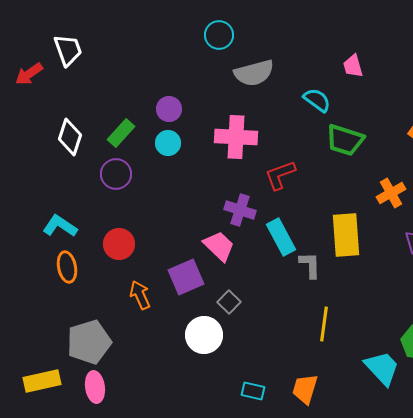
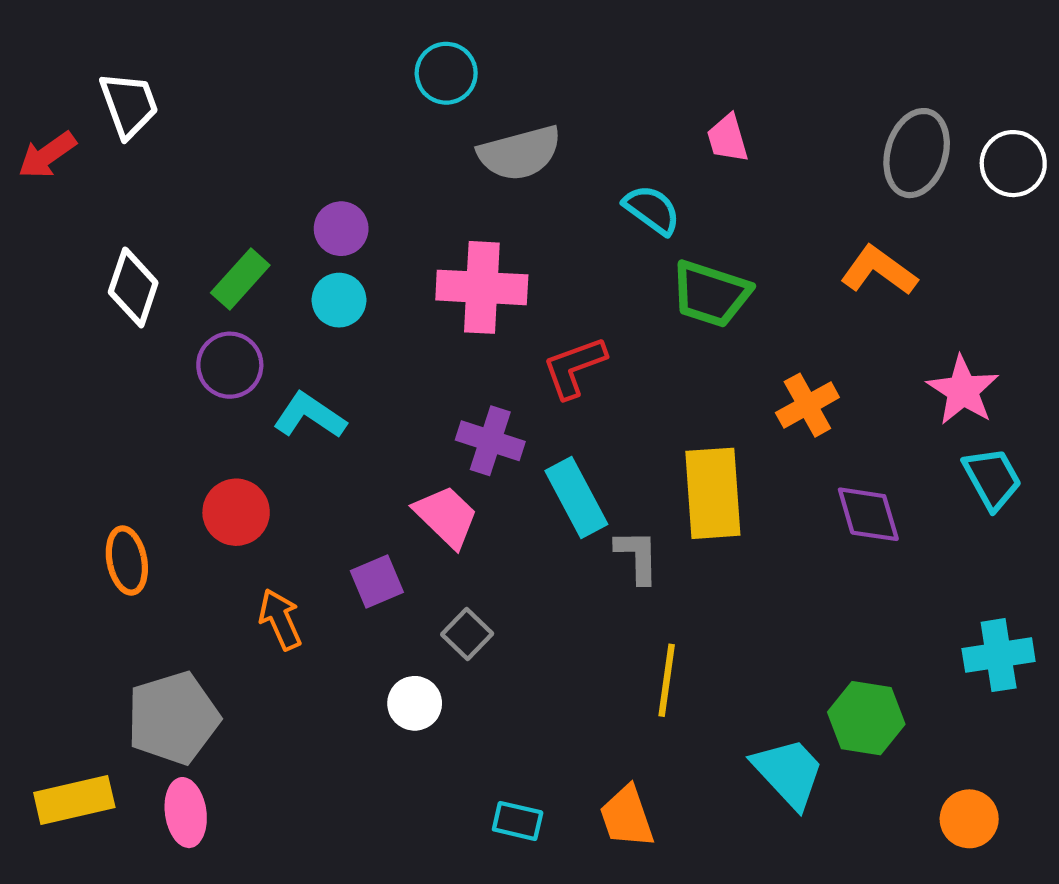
cyan L-shape: (60, 226) -> (310, 416), moved
purple square: (186, 277) -> (377, 582), size x0.7
white circle: (204, 335) -> (415, 703), size x0.7
orange trapezoid: (305, 389) -> (627, 817), turned -36

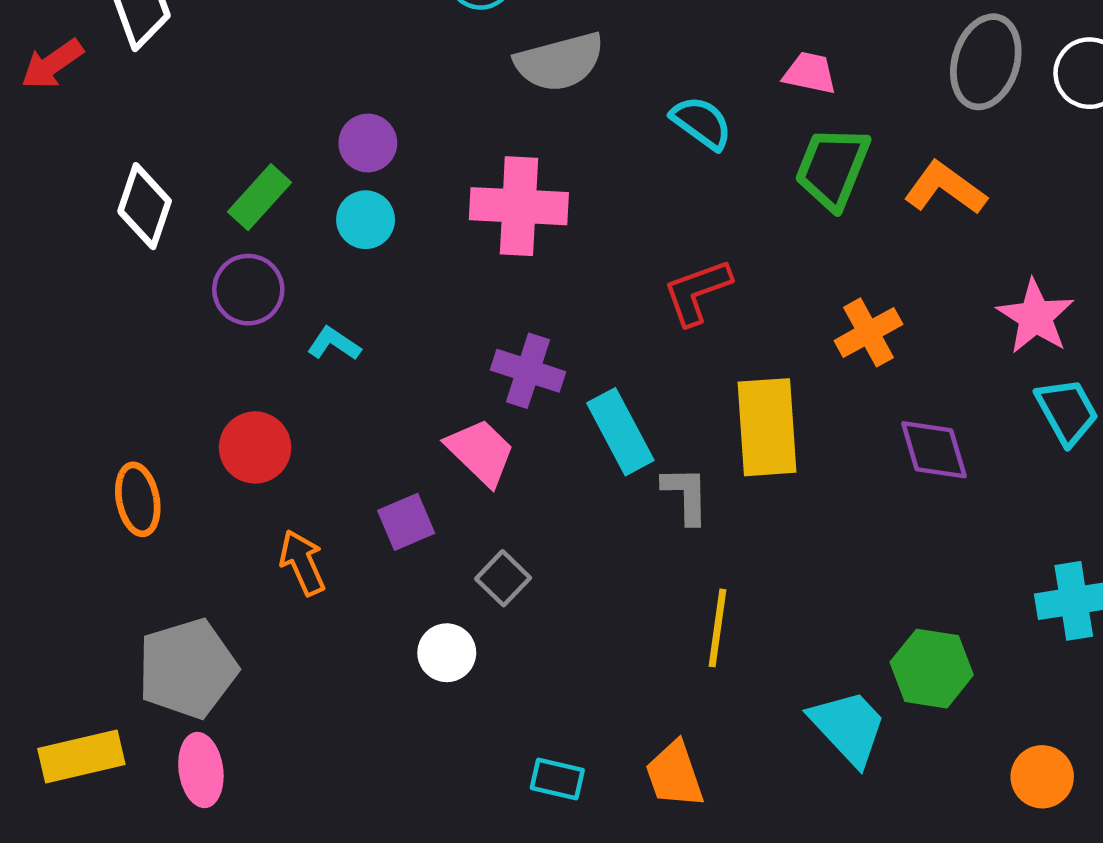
pink trapezoid: (728, 138) -> (810, 73), moved, turned 118
green trapezoid: (711, 294) -> (832, 168), moved, turned 94
red L-shape: (574, 367) -> (697, 292), moved
cyan L-shape: (310, 416) -> (334, 344), size x0.7

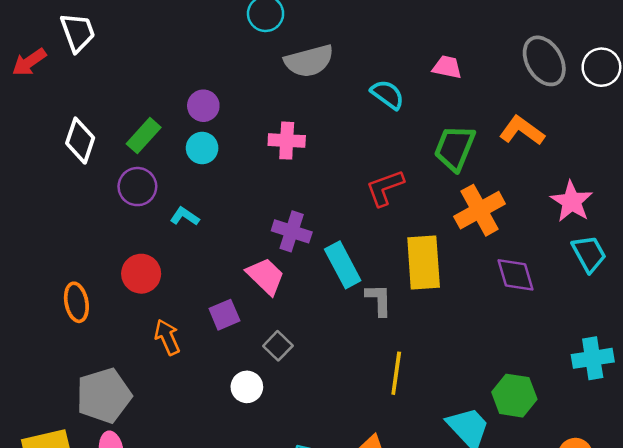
gray ellipse: (986, 62) -> (544, 61), turned -48
green trapezoid: (832, 168) -> (455, 148), moved
pink cross: (519, 206) -> (287, 141), size x0.7
orange cross: (869, 332) -> (480, 210), size x1.4

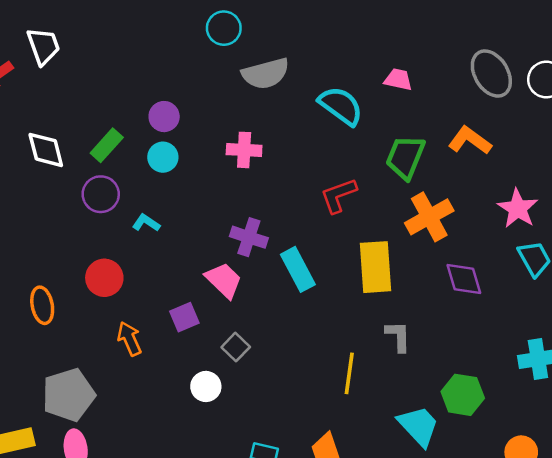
cyan semicircle: (387, 95) -> (341, 106), size x1.4
white diamond: (80, 141) -> (46, 150), turned -33
gray L-shape: (379, 300) -> (398, 336), moved

